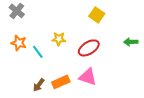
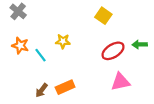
red ellipse: (89, 48) -> (113, 51), moved
pink triangle: (88, 77) -> (120, 82), moved, turned -30

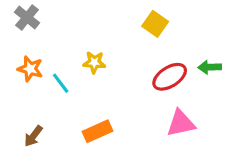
brown arrow: (42, 90) -> (33, 136), moved

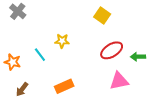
green arrow: (210, 67) -> (138, 57), moved
orange star: (30, 69) -> (12, 62), moved

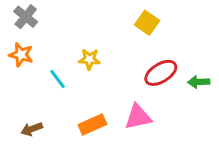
orange star: (12, 62) -> (21, 55), moved
pink triangle: (119, 81) -> (138, 117), moved
brown arrow: (22, 89) -> (32, 129), turned 32

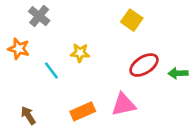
gray cross: (26, 17) -> (39, 16), moved
brown arrow: (32, 129) -> (28, 115), turned 78

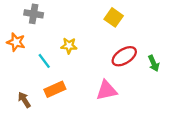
gray cross: (39, 16) -> (34, 14), turned -30
green arrow: (178, 73) -> (154, 63), turned -112
orange rectangle: (83, 111) -> (55, 89), moved

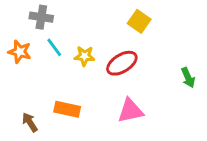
red ellipse: (124, 56) -> (122, 63), moved
cyan line: (44, 61) -> (54, 47), moved
orange rectangle: (55, 89) -> (67, 109), turned 36

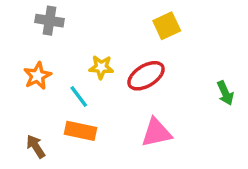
yellow square: (139, 21) -> (167, 26), turned 30
cyan line: (54, 47) -> (79, 96), moved
orange star: (20, 52) -> (37, 76), moved, turned 30

